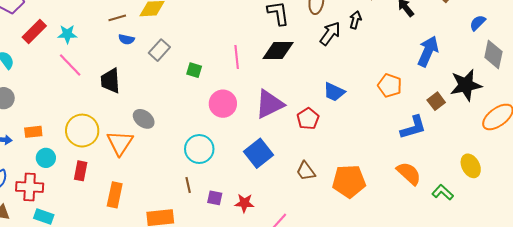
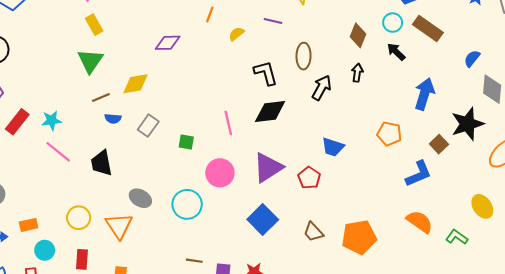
black arrow: (355, 20) -> (357, 73), moved
yellow circle: (82, 131) -> (79, 218), size x0.7
cyan circle: (199, 149) -> (187, 204), moved
brown line: (188, 185) -> (194, 261), turned -63

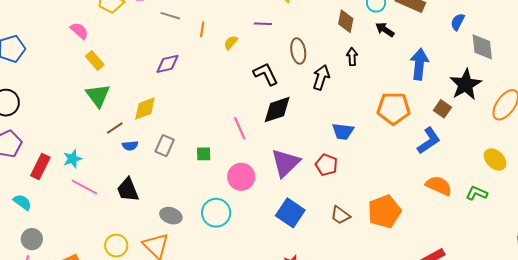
orange pentagon: (389, 134) -> (394, 108), size x1.4

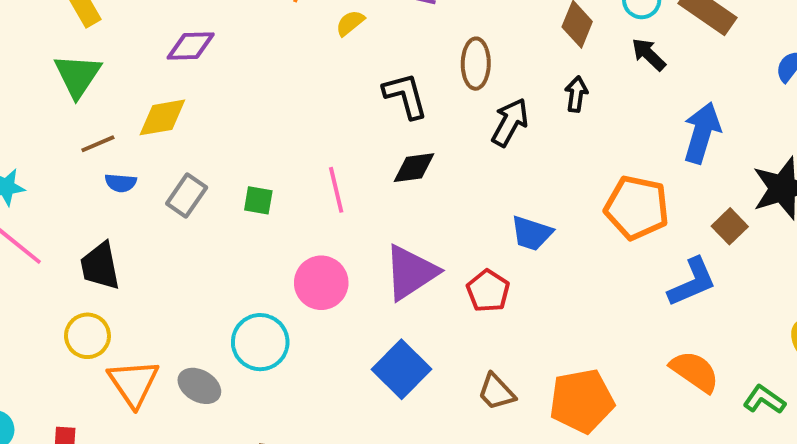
purple diamond: (167, 64) -> (191, 46), moved
black diamond: (277, 110) -> (414, 168), size x0.7
green square: (204, 154) -> (258, 200), moved
gray ellipse: (171, 216) -> (199, 386), moved
yellow circle: (116, 246) -> (87, 336), moved

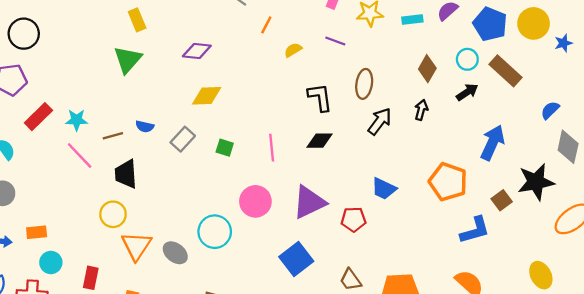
black arrow: (649, 54) -> (467, 92), turned 95
yellow diamond: (162, 117) -> (207, 96), moved
brown line: (98, 144) -> (113, 136), moved
red pentagon: (488, 291) -> (354, 219), turned 30

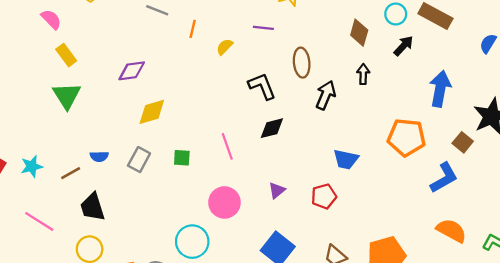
pink line: (80, 155) -> (39, 221), moved
purple triangle: (309, 202) -> (277, 190), size x0.5

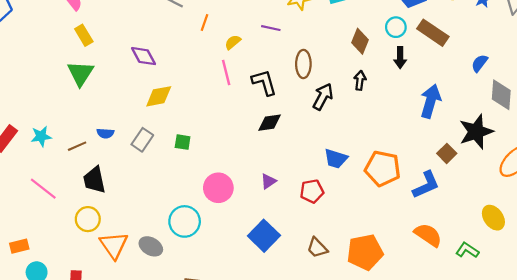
black arrow: (403, 46) -> (400, 58), turned 132
purple diamond: (132, 71) -> (144, 56), turned 64
orange pentagon: (406, 137) -> (383, 168), moved
pink line: (227, 146) -> (226, 73), moved

